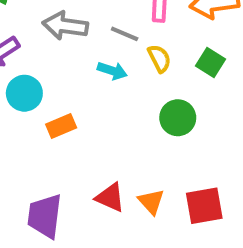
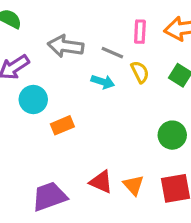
green circle: (178, 118) -> (172, 135), moved
purple trapezoid: (45, 216) -> (49, 196), turned 63

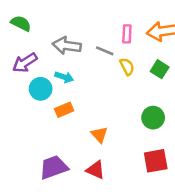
cyan arrow: (103, 82) -> (64, 77), moved
red triangle: (101, 182) -> (96, 170), moved
orange triangle: (133, 185) -> (99, 135), moved

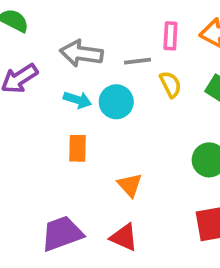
gray line: (105, 51) -> (138, 61), turned -30
cyan circle: (41, 89) -> (116, 102), moved
orange rectangle: (64, 110) -> (77, 148), turned -66

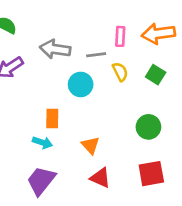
cyan arrow: (77, 100) -> (42, 142), moved
purple trapezoid: (62, 233) -> (41, 181), turned -32
red triangle: (124, 237) -> (100, 178), moved

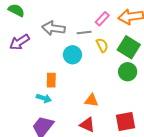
pink rectangle: (120, 36) -> (102, 19), turned 40
green square: (156, 75) -> (129, 47), size x1.5
green circle: (148, 127) -> (128, 72), moved
orange triangle: (90, 145) -> (92, 100), moved, turned -40

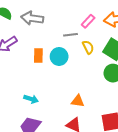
gray arrow: (53, 28) -> (32, 18), moved
orange rectangle: (51, 80) -> (38, 55), moved

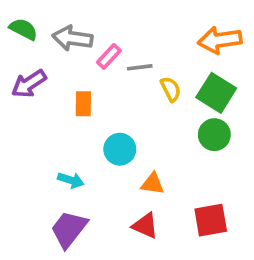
pink rectangle: (88, 21) -> (109, 56), moved
cyan circle: (59, 56) -> (120, 149), moved

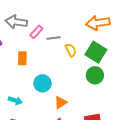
orange triangle: (153, 184) -> (61, 103), turned -40

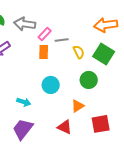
orange rectangle: (22, 58) -> (44, 52), moved
green circle: (95, 75) -> (89, 80), moved
orange triangle: (61, 103) -> (78, 106), moved

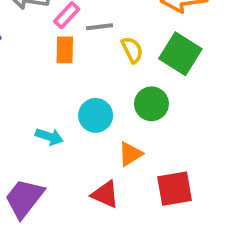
cyan circle: (51, 85) -> (96, 115), moved
cyan arrow: (24, 102) -> (49, 137), moved

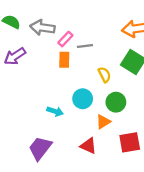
yellow semicircle: (132, 50) -> (104, 75), moved
green circle: (151, 104) -> (116, 102), moved

